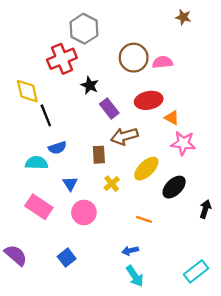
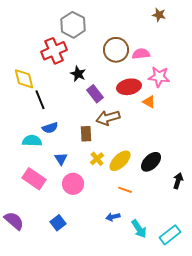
pink star: (183, 143) -> (159, 77), moved
yellow ellipse: (146, 169) -> (120, 161), moved
cyan arrow: (135, 276) -> (139, 229), moved

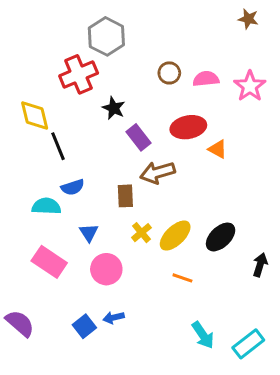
brown star: (159, 15) -> (248, 19), moved
brown circle: (116, 50) -> (169, 73), size x0.6
pink star: (159, 77) -> (250, 86), moved, turned 30
blue arrow: (113, 217) -> (114, 317), moved

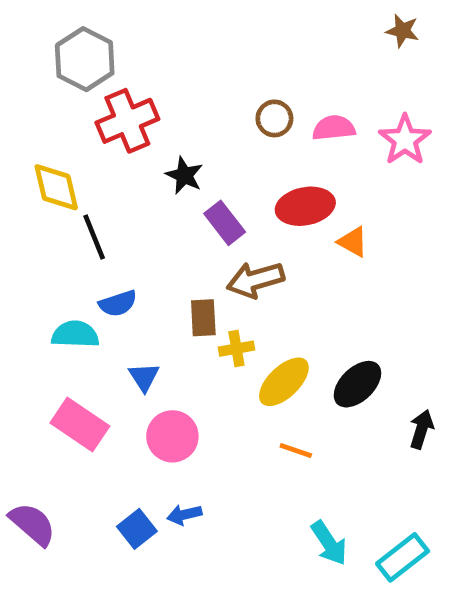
gray hexagon: (106, 36) -> (85, 59), moved
yellow cross: (141, 233) -> (236, 349), moved, turned 30

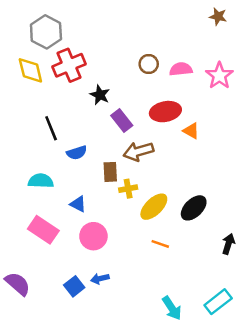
yellow diamond: (56, 187) -> (30, 70), moved
blue semicircle: (118, 304) -> (77, 153), moved
blue triangle: (144, 377) -> (78, 204), turned -30
black arrow: (422, 429) -> (228, 244), moved
cyan arrow: (329, 543) -> (172, 308), moved

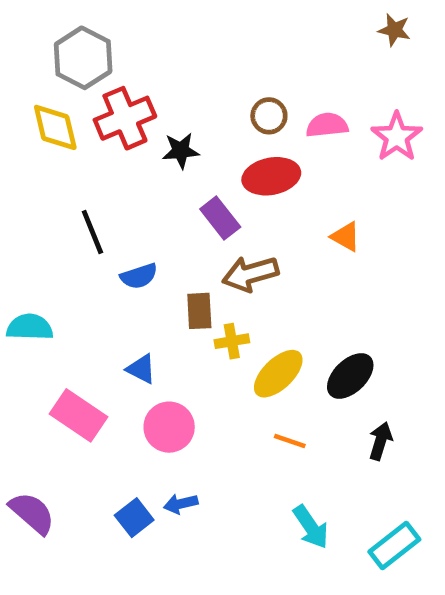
black star: (100, 95) -> (181, 151), moved, turned -30
red ellipse: (165, 112) -> (271, 176), moved
cyan semicircle: (41, 181) -> (30, 327), moved
black arrow: (228, 244) -> (380, 441), moved
cyan arrow: (172, 308) -> (311, 527), moved

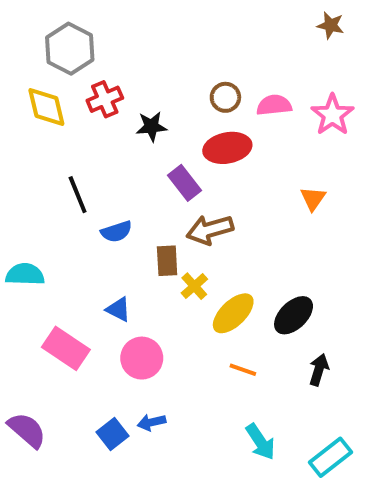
red cross: (125, 118) -> (105, 99), size x0.7
orange triangle: (346, 237) -> (313, 198), moved, turned 36
yellow cross: (232, 341) -> (194, 286), turned -32

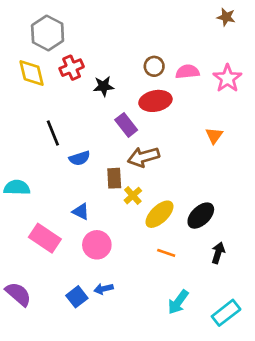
cyan arrow: (260, 442) -> (178, 302), turned 70

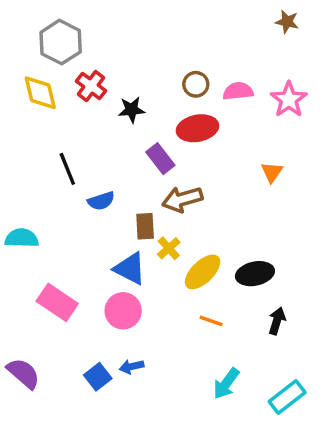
red cross: (72, 68) -> (91, 86), turned -30
blue triangle: (81, 212) -> (130, 269), moved, size x1.5
black ellipse: (201, 216) -> (255, 274), turned 32

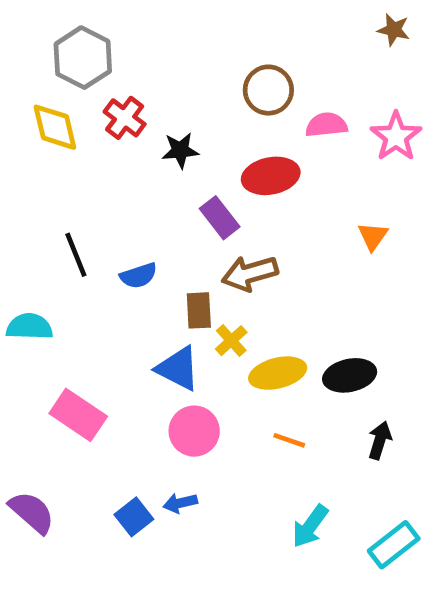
brown circle: (196, 84) -> (268, 90), moved, size x1.4
black line: (67, 169) -> (76, 255), moved
yellow ellipse: (203, 272) -> (278, 373), turned 30
pink circle: (123, 311) -> (194, 431), moved

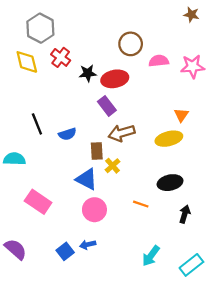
pink star: (396, 136) -> (193, 66), turned 30
red ellipse: (271, 176) -> (115, 79), moved
yellow ellipse: (278, 373) -> (169, 139), moved
orange line: (289, 440) -> (141, 204), moved

